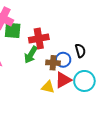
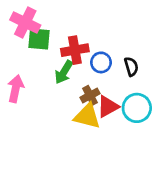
blue circle: (63, 60) -> (101, 62), moved
brown cross: (53, 63) -> (90, 96), moved, turned -32
yellow triangle: (48, 87) -> (87, 116), size x1.5

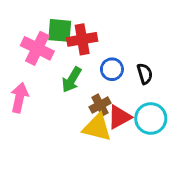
pink cross: (25, 23) -> (37, 48), moved
green square: (39, 39) -> (60, 30), moved
red cross: (75, 50) -> (82, 39), moved

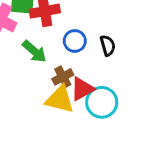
green arrow: (72, 80) -> (34, 51), turned -80
cyan circle: (151, 118) -> (102, 102), moved

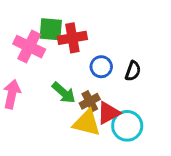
black semicircle: (108, 45) -> (133, 71), turned 36
green arrow: (34, 51) -> (64, 93), moved

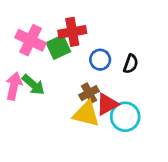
green square: (51, 29) -> (58, 47), moved, turned -30
green arrow: (64, 93) -> (33, 85), moved

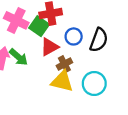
green square: (58, 47) -> (39, 26), turned -30
black semicircle: (131, 64) -> (99, 40), size x1.5
red triangle: (107, 104) -> (49, 47), moved

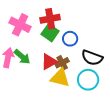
green square: (39, 26) -> (50, 33), moved
black semicircle: (99, 40) -> (92, 58), moved, turned 90
red triangle: (49, 47) -> (49, 62), moved

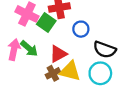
green square: (50, 33) -> (46, 23), moved
brown cross: (62, 63) -> (53, 73), moved

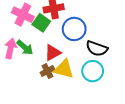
blue circle: (81, 29) -> (74, 29), size x1.5

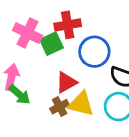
green square: (41, 23) -> (52, 44), turned 30
green arrow: (25, 47) -> (19, 94), moved

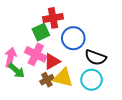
pink cross: (27, 33) -> (36, 54), moved

